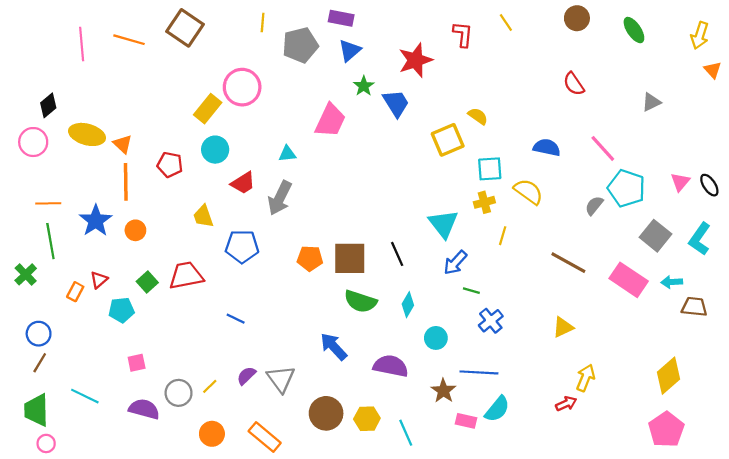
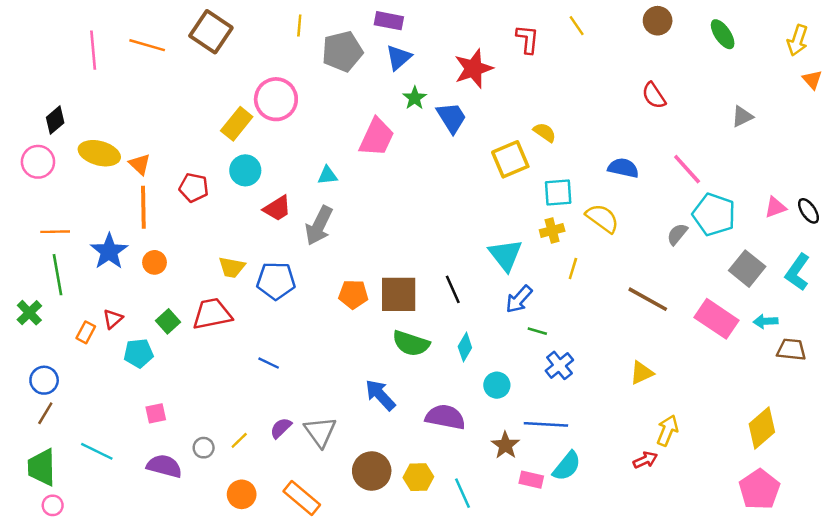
pink triangle: (680, 182) -> (775, 207), turned 30
yellow trapezoid: (203, 216) -> (232, 267), moved, turned -60
gray circle: (179, 393) -> (204, 448), size x0.7

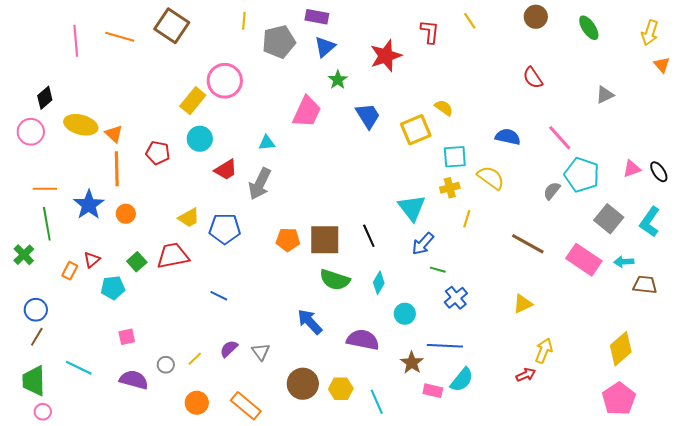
blue trapezoid: (451, 118) -> (368, 116), moved
yellow trapezoid: (232, 267) -> (189, 218), turned -40
gray triangle: (320, 432) -> (261, 352), size x0.7

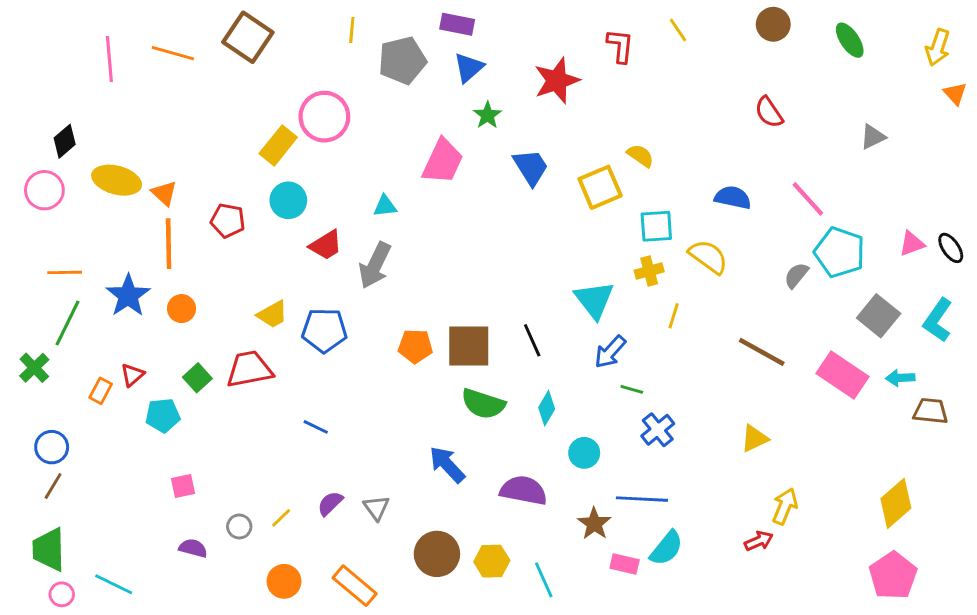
green line: (47, 224) -> (68, 323), turned 36
cyan line: (79, 368) -> (114, 584), moved
purple semicircle: (134, 380) -> (193, 548), size x0.7

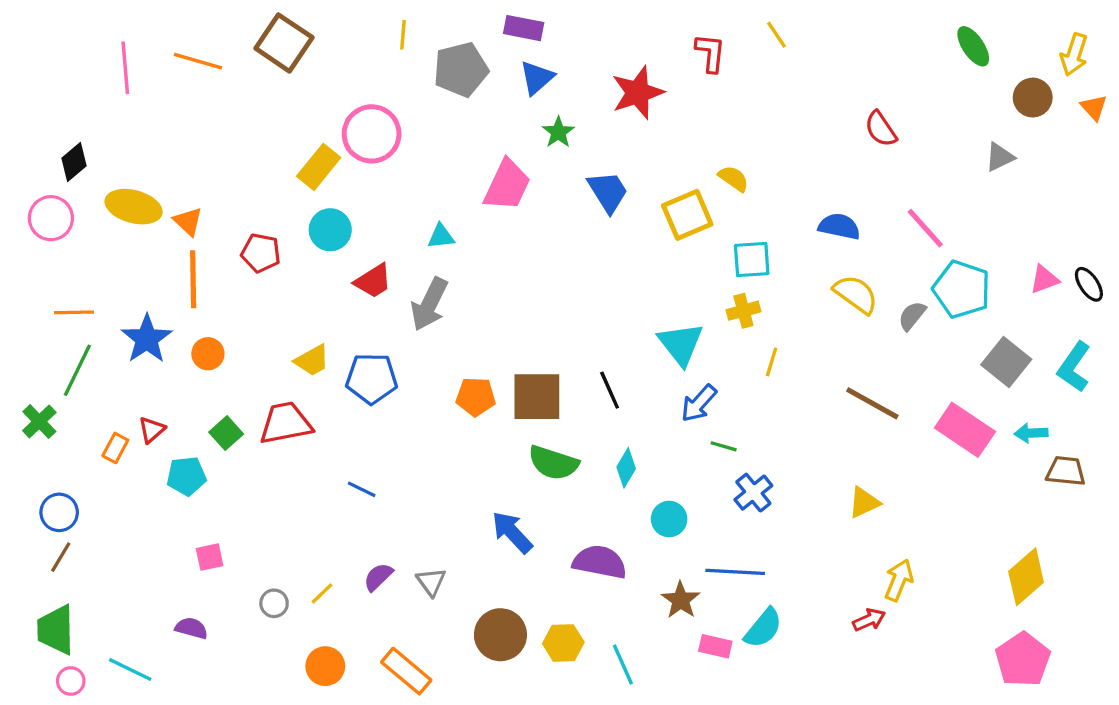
brown circle: (773, 24) -> (1033, 98), moved
yellow semicircle: (708, 257) -> (856, 294), moved
purple semicircle: (193, 548) -> (191, 628), moved

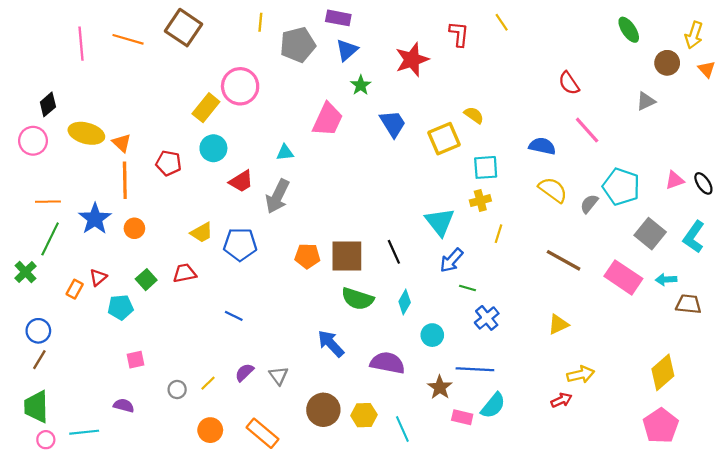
pink line: (925, 228) -> (587, 130), moved
red trapezoid: (286, 423) -> (185, 273), size x0.7
yellow arrow: (899, 580) -> (581, 375), turned 55
cyan line: (130, 669) -> (84, 432), turned -32

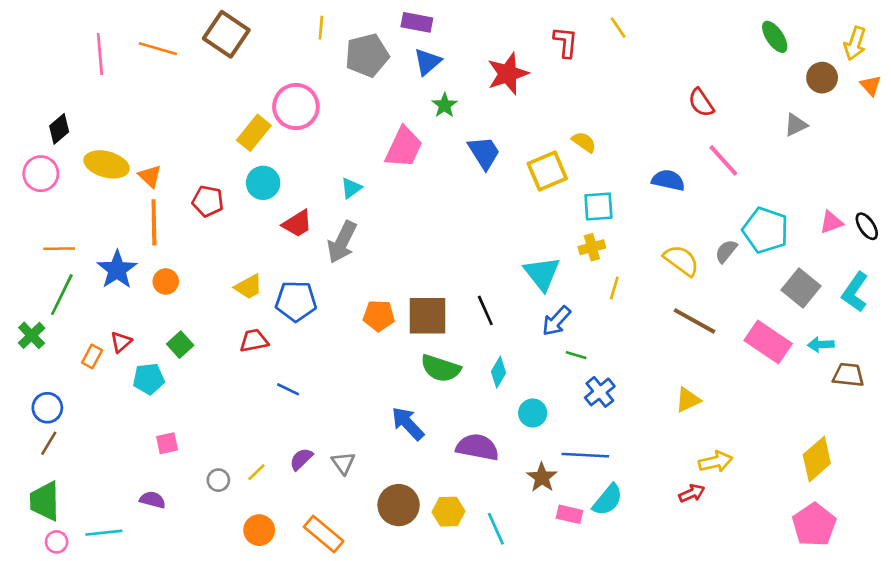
cyan triangle: (285, 152) -> (351, 188), turned -30
yellow semicircle: (553, 190) -> (681, 260), moved
red trapezoid: (185, 273) -> (254, 341), moved

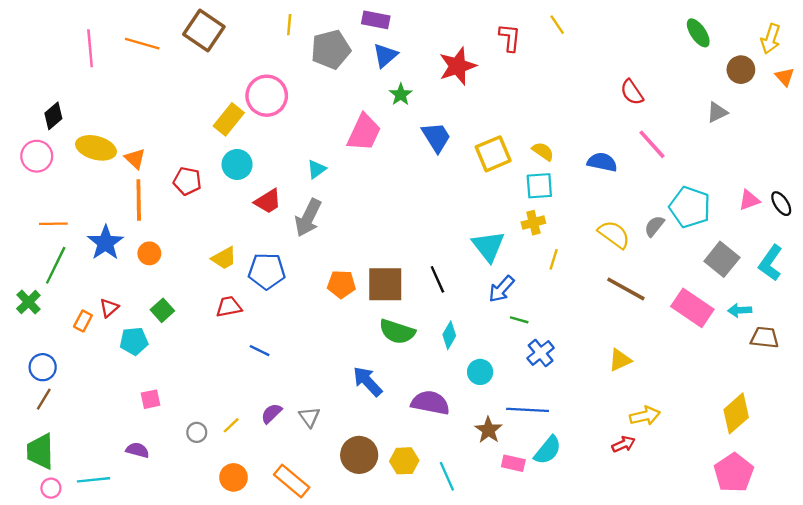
yellow semicircle: (584, 142) -> (543, 151), moved

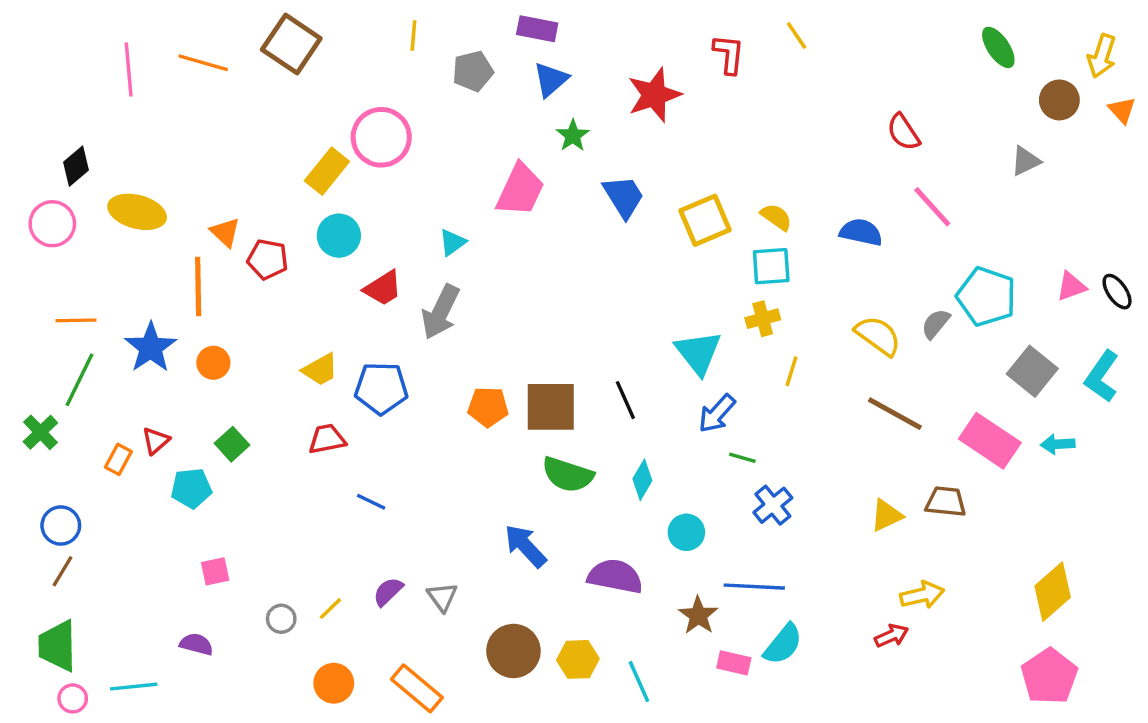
gray pentagon: (331, 49) -> (473, 71), size x0.7
orange triangle: (135, 159) -> (225, 232), moved
brown trapezoid: (765, 338) -> (946, 502), moved

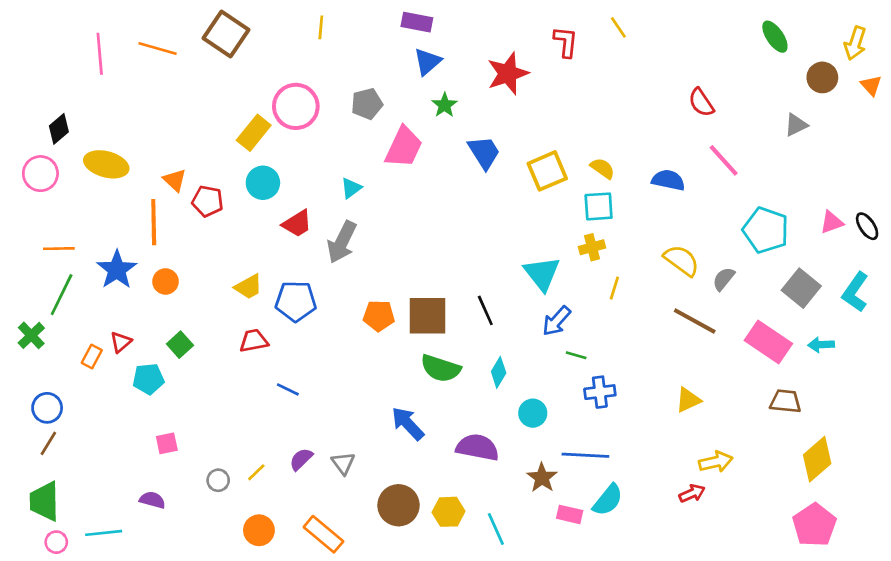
gray pentagon: (473, 71) -> (367, 104), moved
gray semicircle: (936, 324) -> (724, 279), moved
brown trapezoid: (946, 502) -> (785, 401), moved
blue cross: (773, 505) -> (600, 392), turned 32

